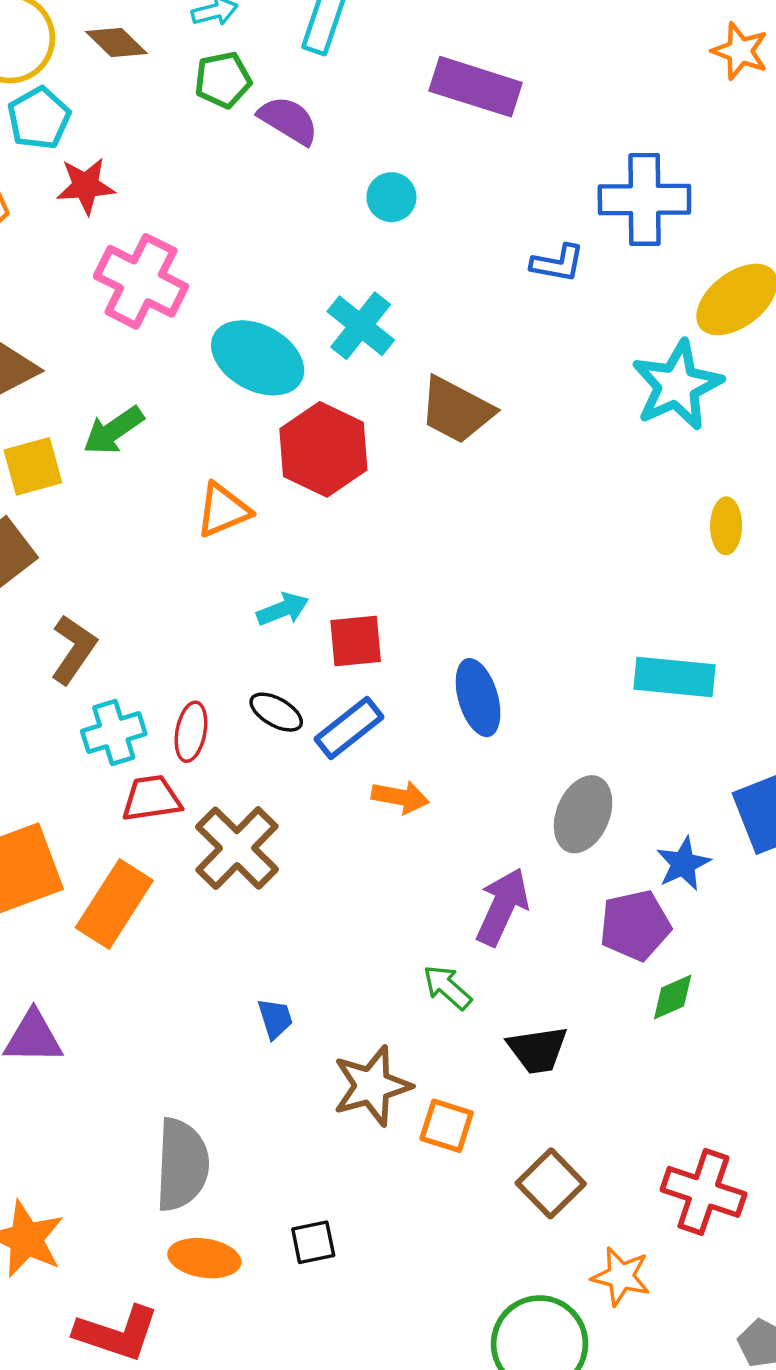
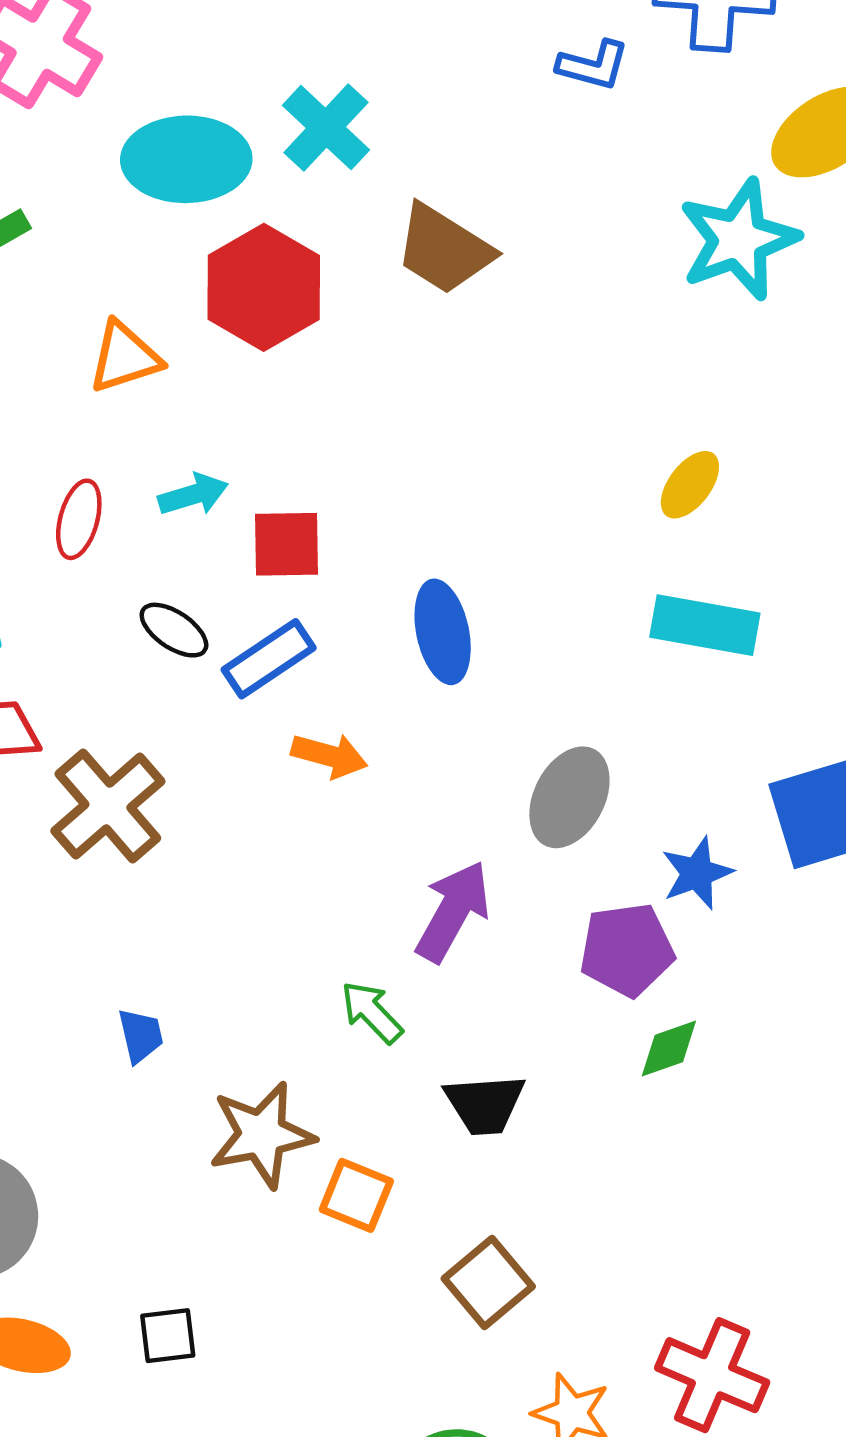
cyan ellipse: (258, 358) -> (186, 159), turned -34
yellow ellipse: (726, 526) -> (690, 485), moved, turned 32
red ellipse: (191, 732) -> (79, 519), moved
red cross: (703, 1192) -> (712, 1375), moved

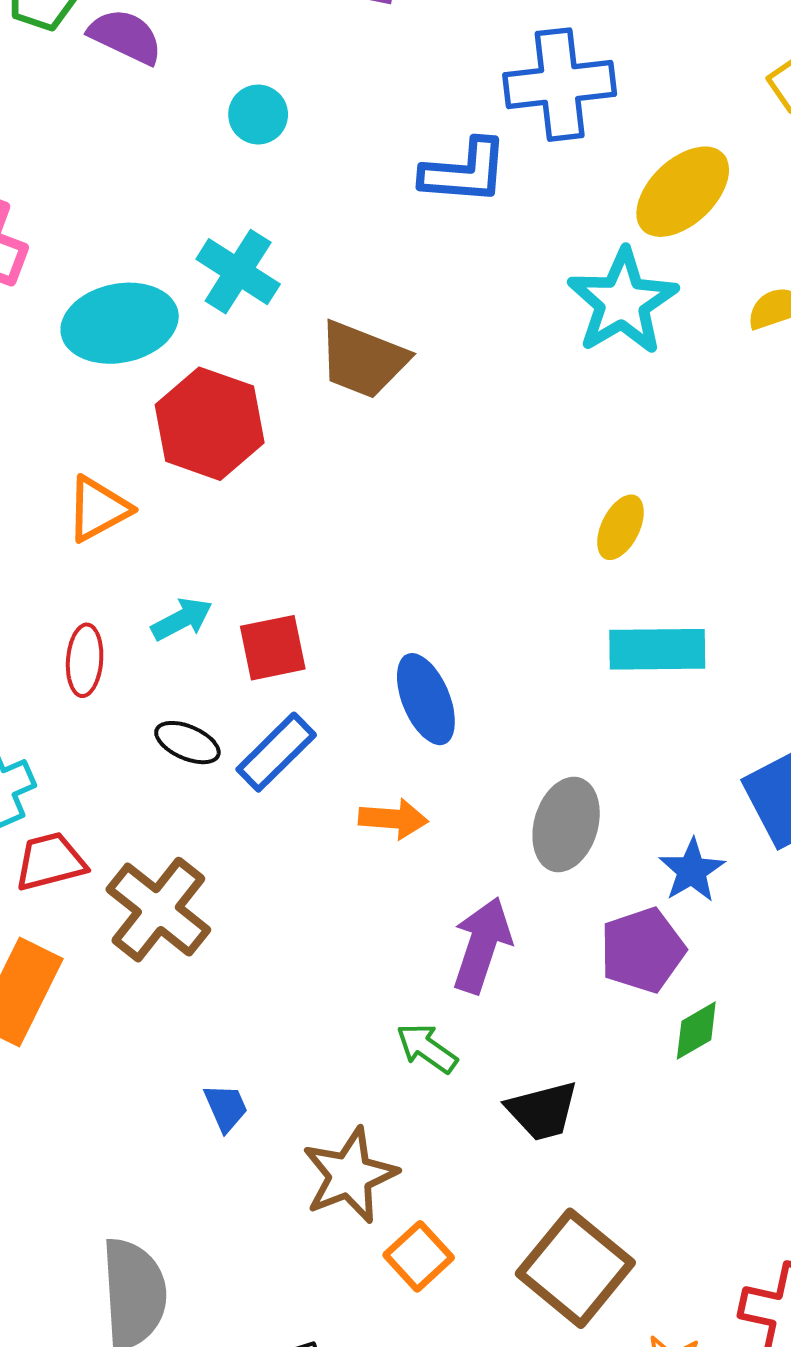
blue L-shape: (593, 65) -> (464, 172), size x1.4
orange arrow: (329, 755) -> (393, 819), moved
orange square: (356, 1195) -> (419, 1256), moved, turned 36
brown square: (488, 1283) -> (575, 1268), size x1.4

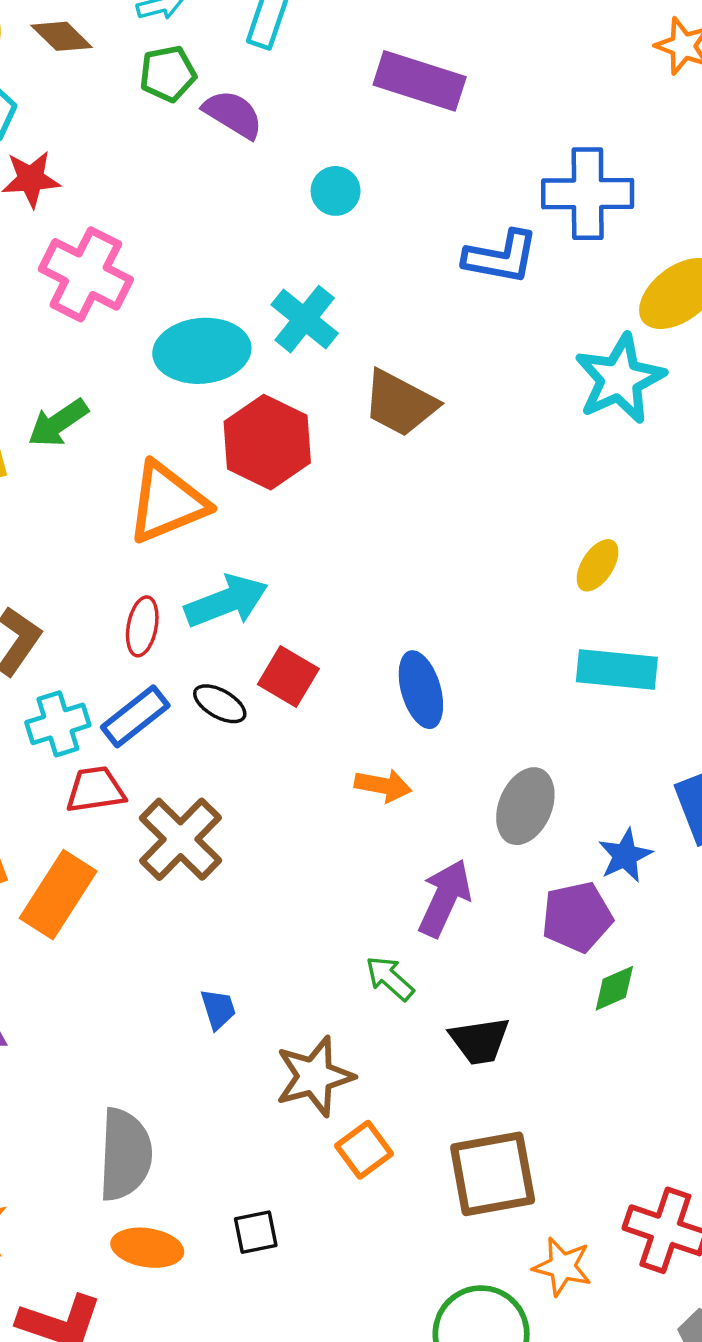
orange triangle: (98, 509) -> (167, 502), size x1.5
cyan arrow: (182, 619) -> (226, 601), size x1.6
red square: (273, 648) -> (288, 677), moved, turned 36
blue rectangle: (276, 752) -> (135, 716), moved
brown square: (575, 1268) -> (493, 1174), turned 34

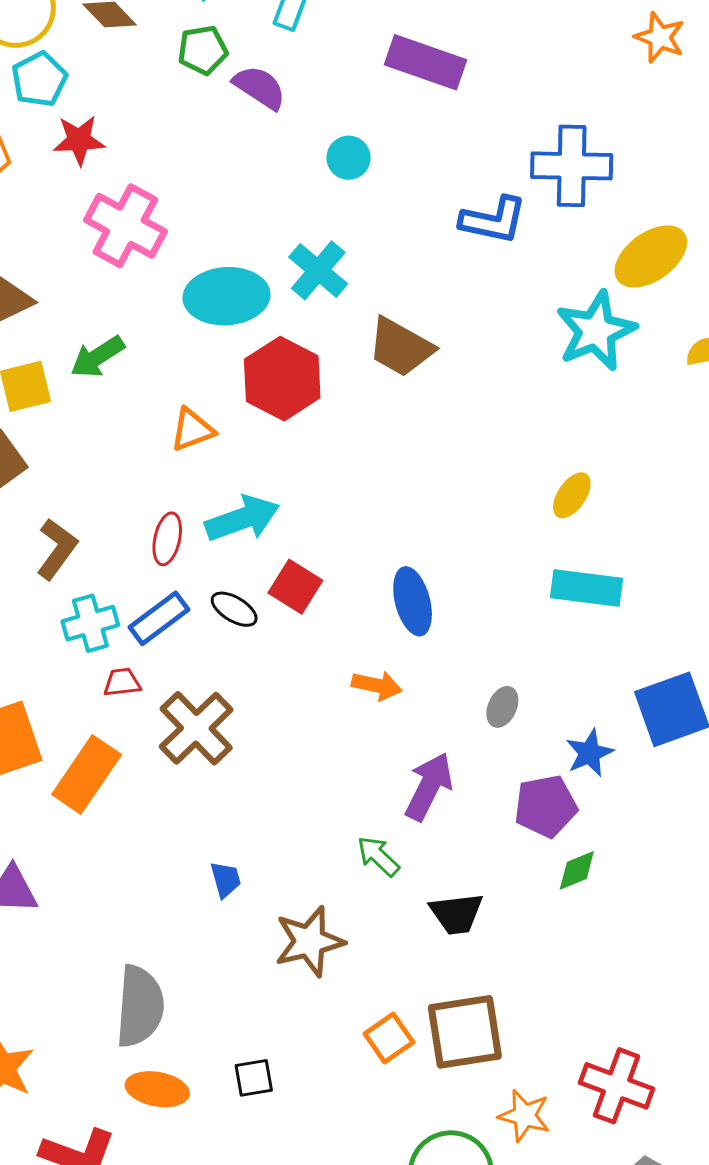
orange triangle: (167, 502) -> (192, 430), size x0.6
red trapezoid: (95, 790) -> (122, 682), size x0.7
gray ellipse: (525, 806) -> (502, 707), size x0.6
orange square: (364, 1150) -> (389, 1038), moved

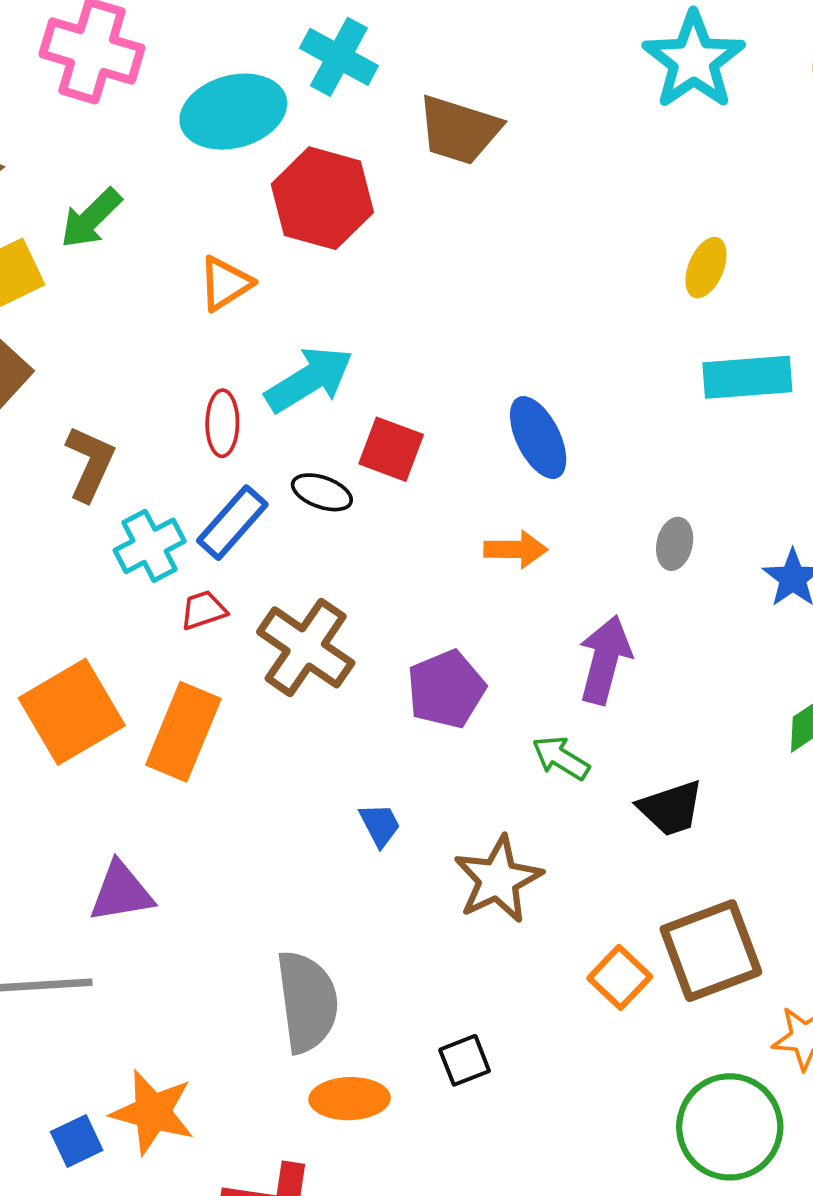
purple pentagon: (546, 806) -> (446, 689), moved

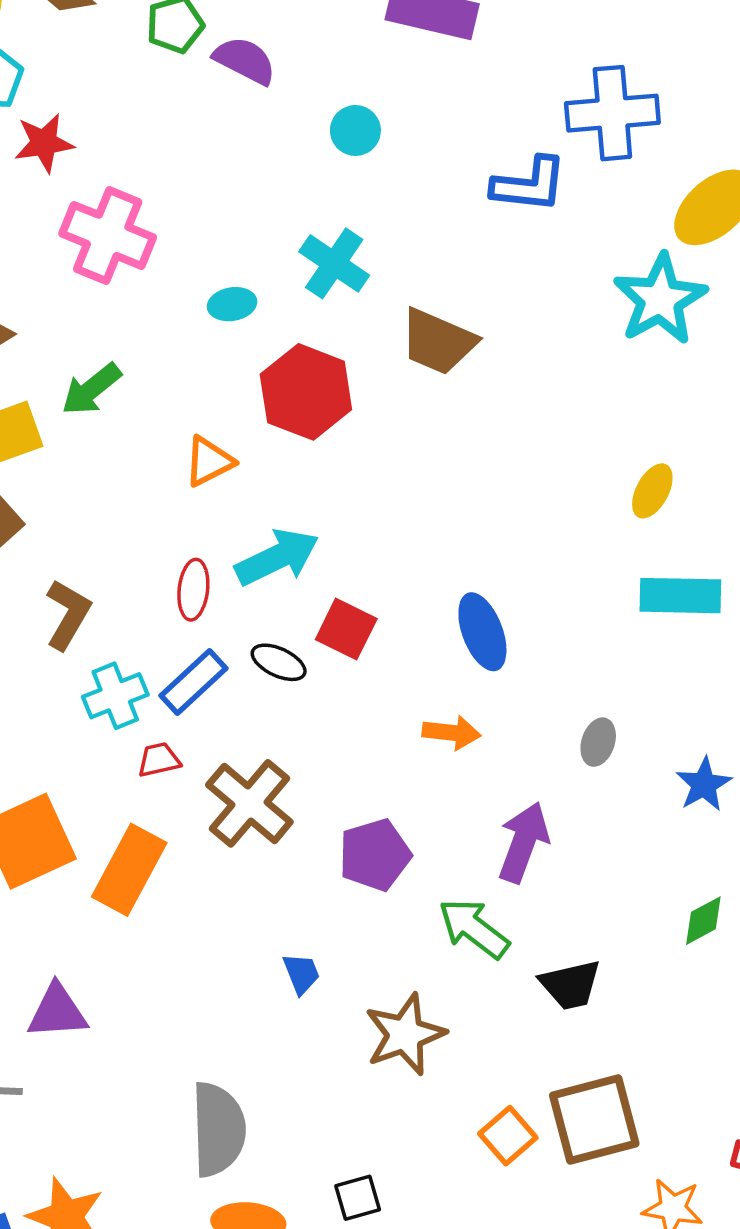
cyan ellipse: (233, 112) -> (232, 304), size x0.5
green arrow: (561, 758) -> (474, 928), size x1.4

